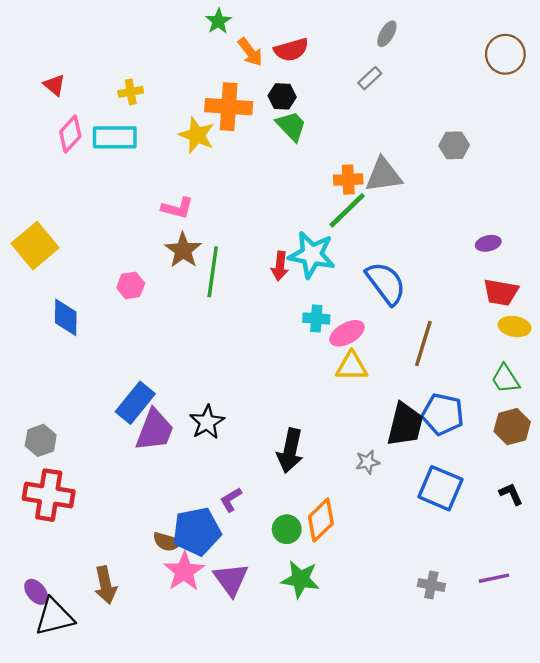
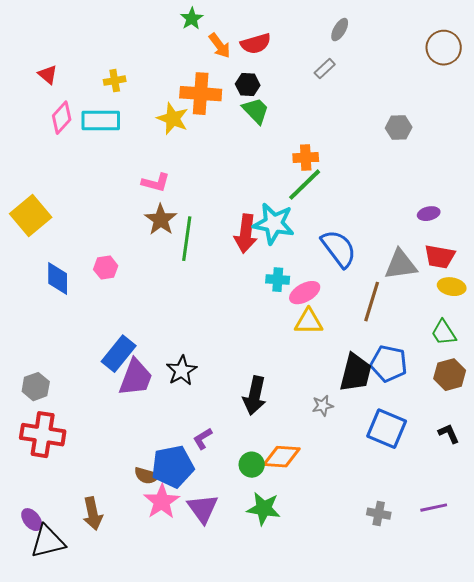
gray triangle: (384, 175) -> (401, 265), moved
red arrow: (280, 266) -> (246, 234), size x1.5
pink hexagon: (131, 285) -> (106, 268), moved
orange diamond: (321, 520) -> (282, 457), turned 48

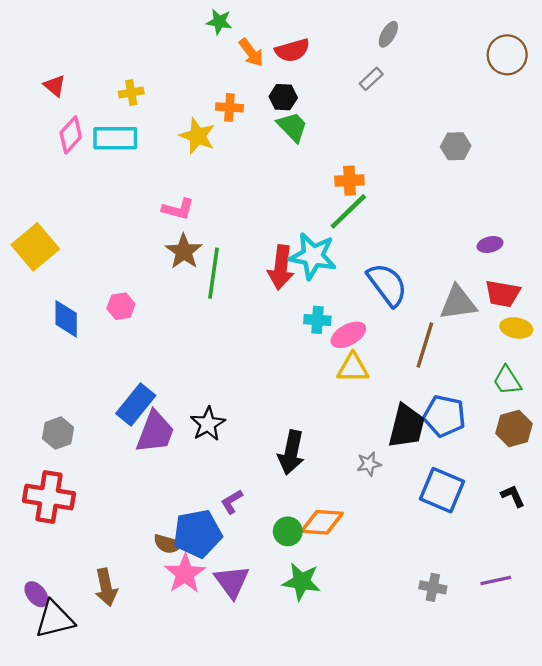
green star: (192, 19) -> (219, 22), turned -30
orange cross: (201, 94) -> (229, 107), size x0.6
gray hexagon: (36, 387) -> (58, 433), moved

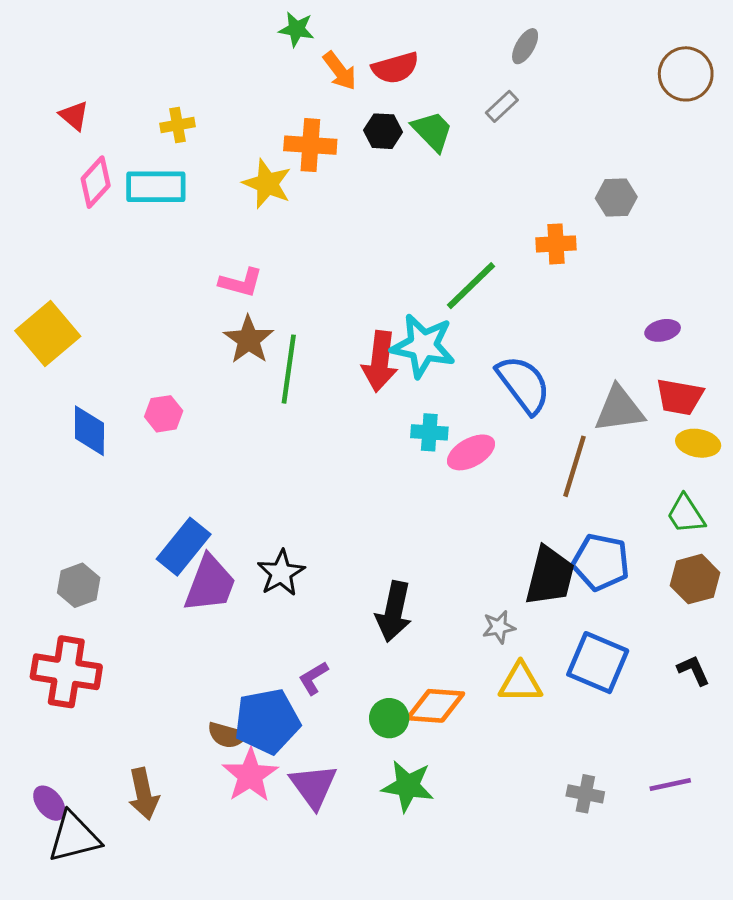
orange cross: (229, 107) -> (310, 145), size x1.4
green trapezoid: (292, 127) -> (432, 131), moved
orange cross: (349, 181) -> (556, 244), moved
yellow triangle: (353, 368) -> (520, 683), moved

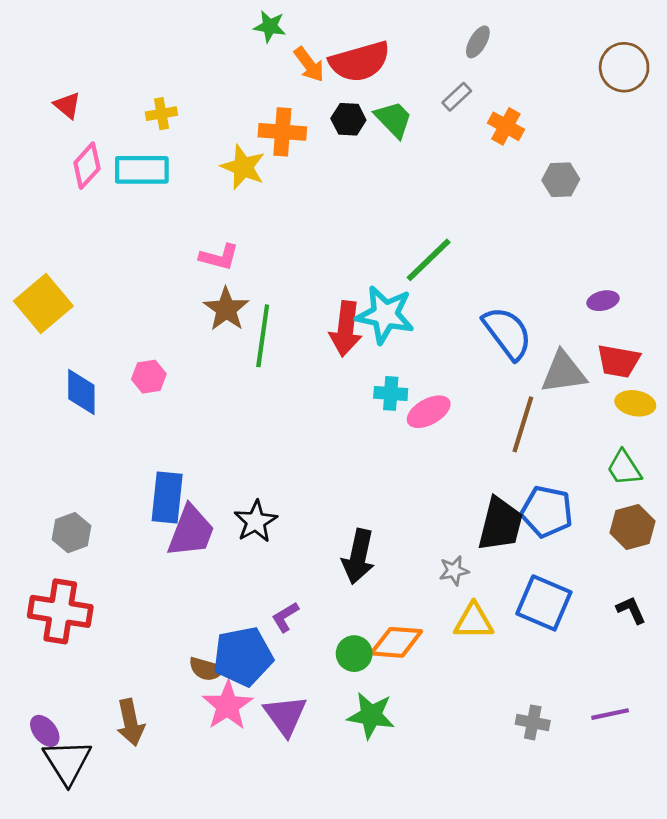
red semicircle: (395, 68) -> (360, 62), size x1.4
orange cross: (556, 244) -> (506, 126), moved, turned 32
blue semicircle: (524, 384) -> (507, 333), moved
blue rectangle: (184, 547) -> (167, 497), turned -33
black triangle: (74, 837) -> (67, 762), turned -48

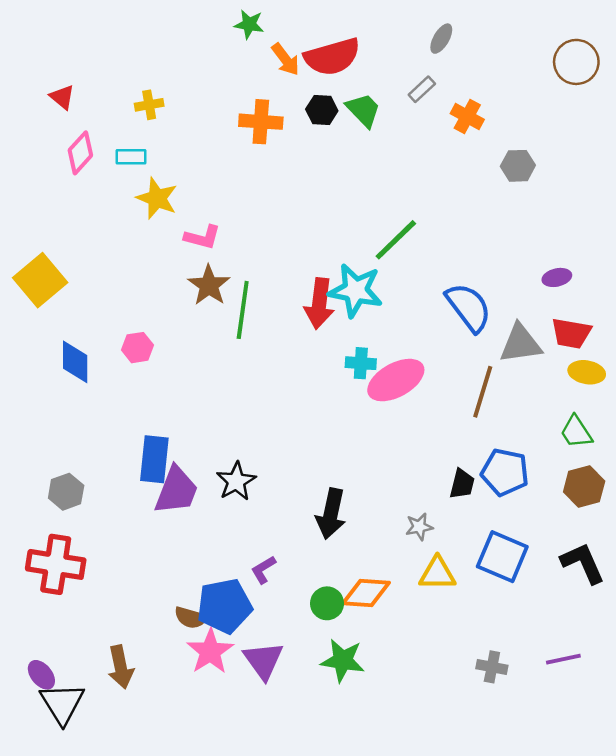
yellow star: (243, 167) -> (157, 198), moved
cyan rectangle: (142, 170) -> (131, 157), size x0.6
pink ellipse: (429, 412) -> (396, 380), size x1.4
black trapezoid: (500, 524) -> (462, 484), size x0.6
black L-shape: (631, 610) -> (583, 563), size x1.6

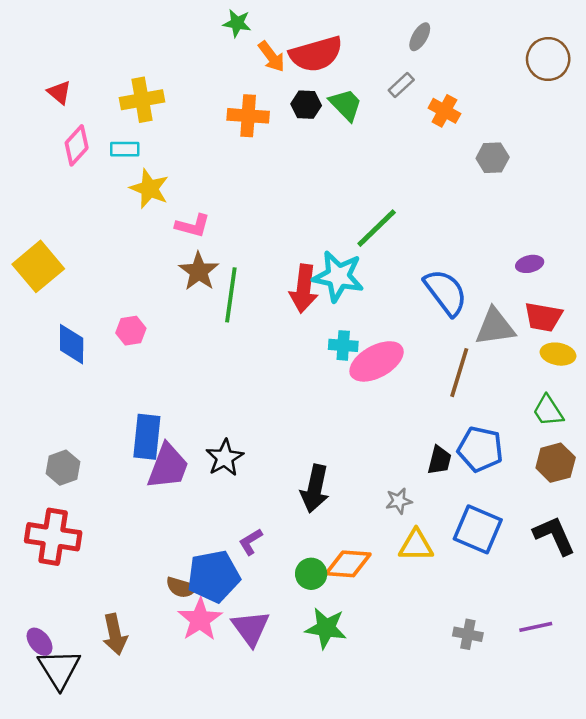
yellow cross: (149, 105) -> (142, 100), size x1.6

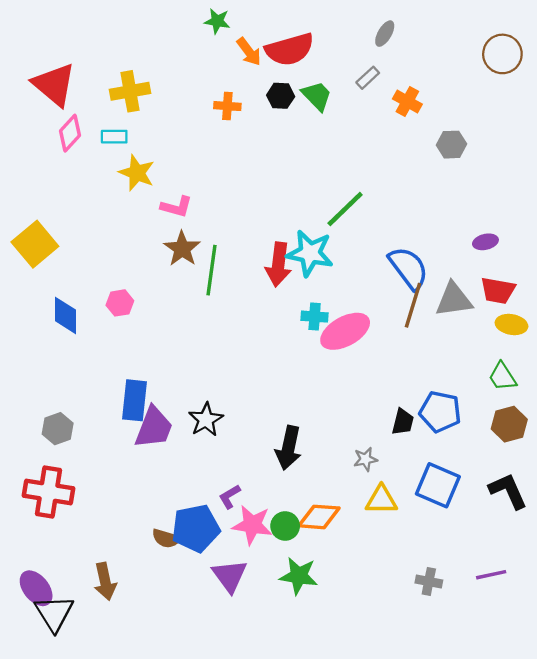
red triangle: (59, 92) -> (54, 85), size x2.0
orange cross: (248, 116) -> (227, 106), size x0.7
brown line: (459, 373) -> (413, 305), moved
pink star: (200, 619) -> (252, 525), moved, turned -30
purple ellipse: (40, 642) -> (36, 588), size x1.4

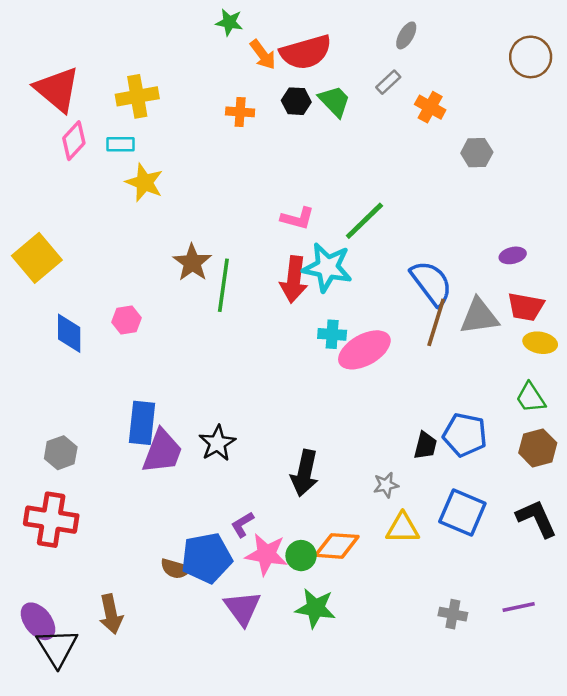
pink L-shape: (176, 207) -> (297, 218), moved

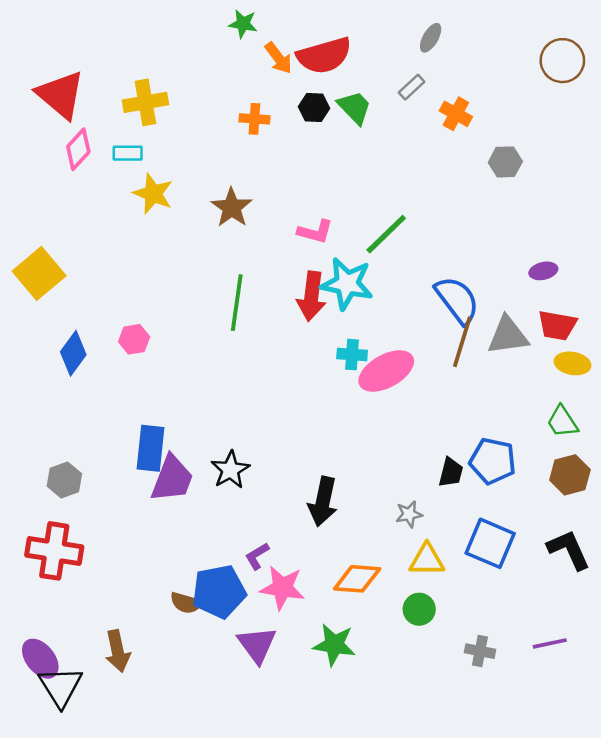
brown star: (192, 263) -> (232, 208), moved
blue diamond: (69, 333) -> (73, 353), turned 36
green circle: (301, 556) -> (419, 609), moved

